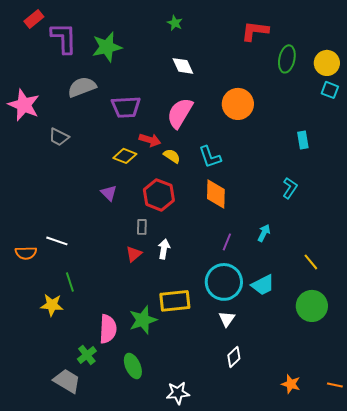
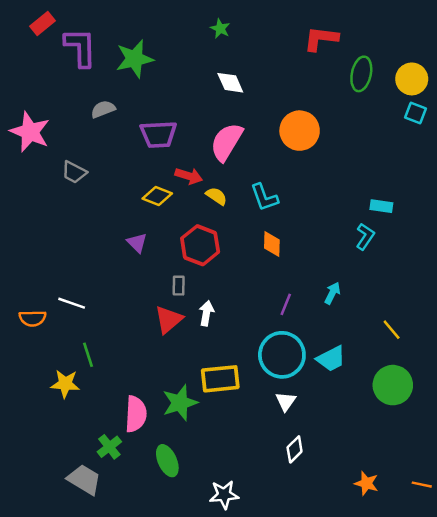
gray semicircle: (82, 87) -> (103, 109), size x0.7
cyan rectangle: (303, 140) -> (381, 206), moved, turned -72
orange diamond: (216, 194) -> (272, 244), size x0.7
red triangle: (134, 254) -> (169, 320), size x1.4

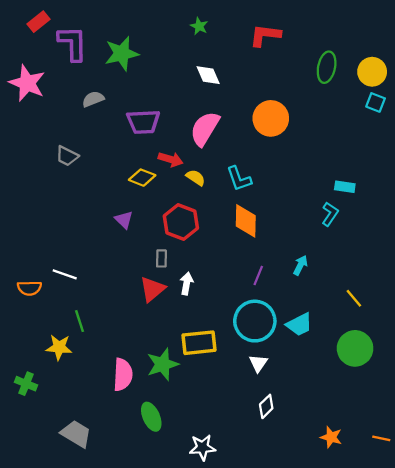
red L-shape: (321, 39) -> (265, 35), moved
pink star: (30, 132) -> (27, 83), moved
orange diamond: (272, 244) -> (246, 221), size x1.4
green cross: (109, 447) -> (26, 384), moved, turned -30

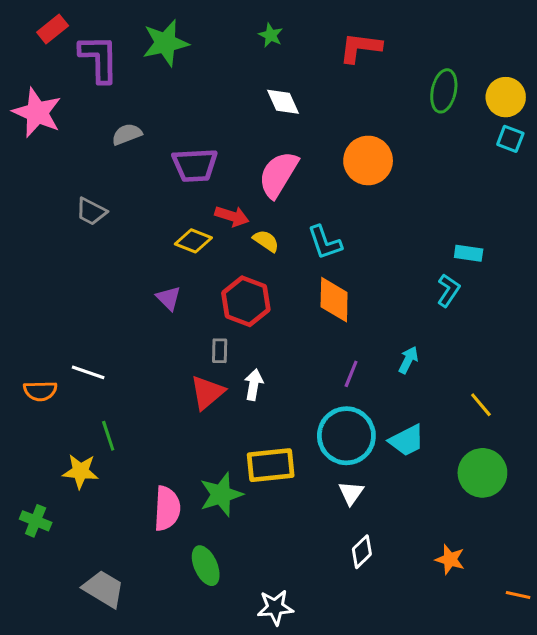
green star: (122, 54) -> (165, 43), moved
orange star: (331, 437) -> (450, 559), moved

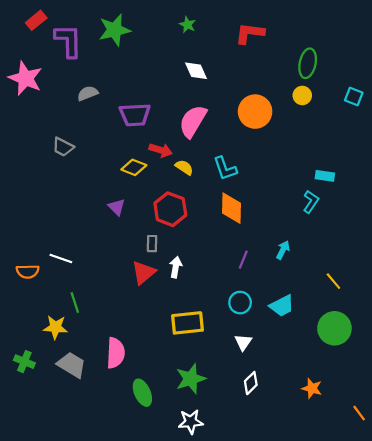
yellow circle: (506, 97) -> (302, 95), moved, size x0.7
cyan circle: (346, 436) -> (240, 303), size x0.6
green star: (221, 495) -> (191, 379), moved
gray trapezoid: (104, 589) -> (72, 365), moved
orange line: (518, 595) -> (359, 413), turned 42

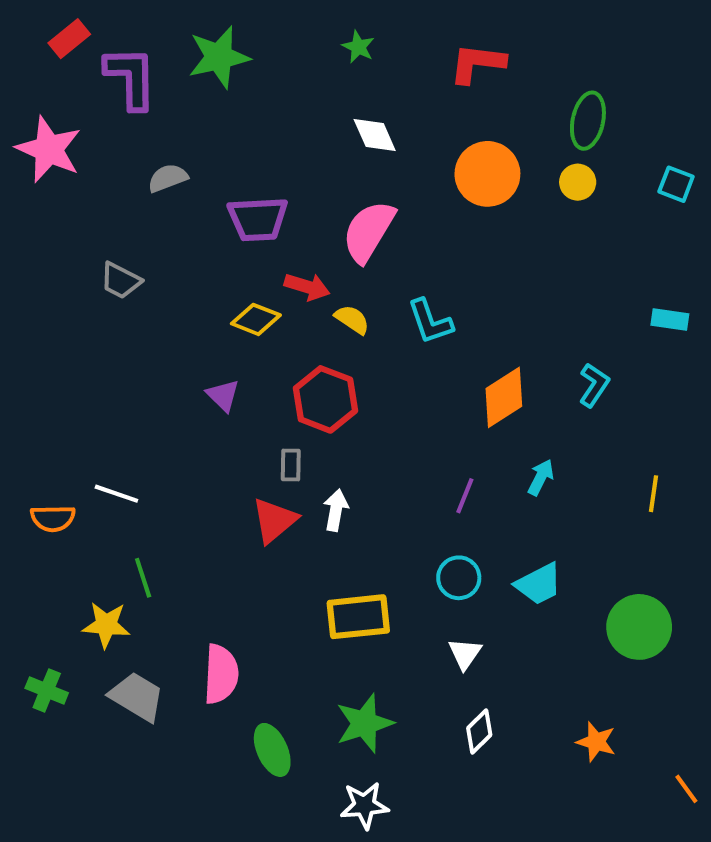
orange circle: (255, 112) -> (487, 174), moved
cyan rectangle: (325, 176) -> (670, 319), moved
orange diamond: (231, 208) -> (504, 397), moved, turned 56
yellow line: (333, 281) -> (654, 494), moved, turned 48

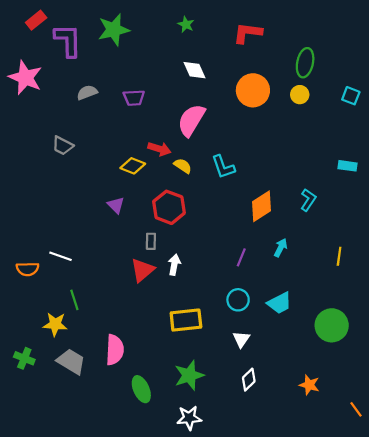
purple trapezoid: (258, 219) -> (134, 98), moved, size x0.7

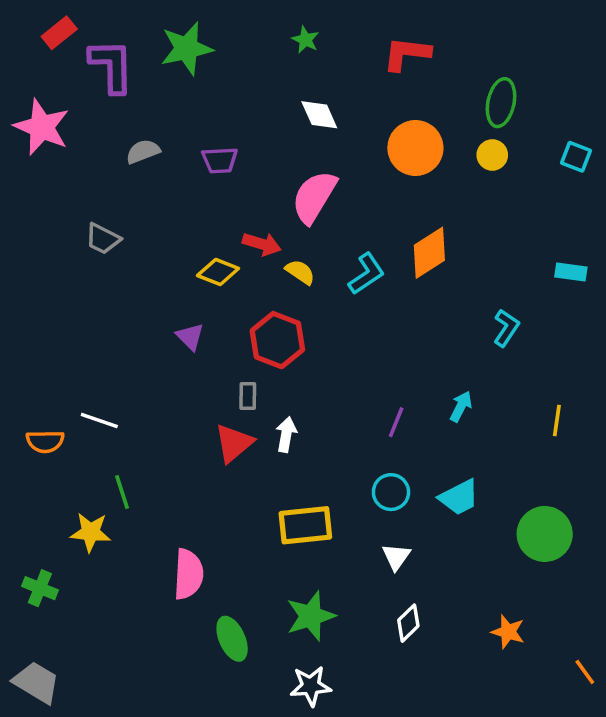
cyan L-shape: (223, 167) -> (367, 274), turned -105
orange diamond: (261, 206) -> (429, 253), moved
gray trapezoid: (71, 361) -> (36, 682), moved

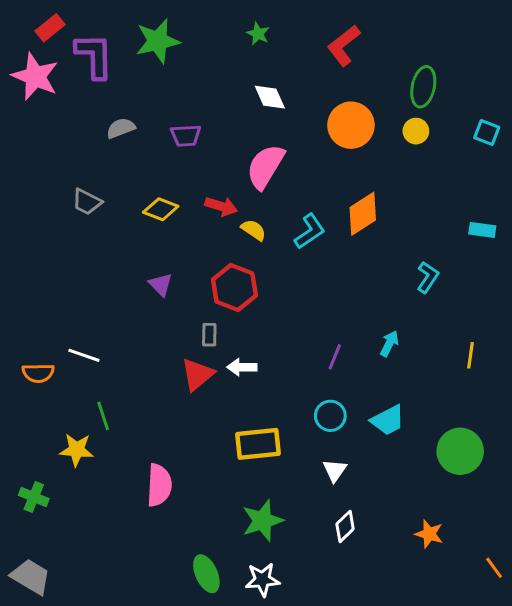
red L-shape: (407, 54) -> (344, 45), turned -45
pink star: (42, 127) -> (35, 76), moved
yellow diamond: (218, 272) -> (161, 209), moved
white arrow: (286, 434) -> (242, 367), turned -100
green ellipse: (232, 639) -> (206, 574), moved

